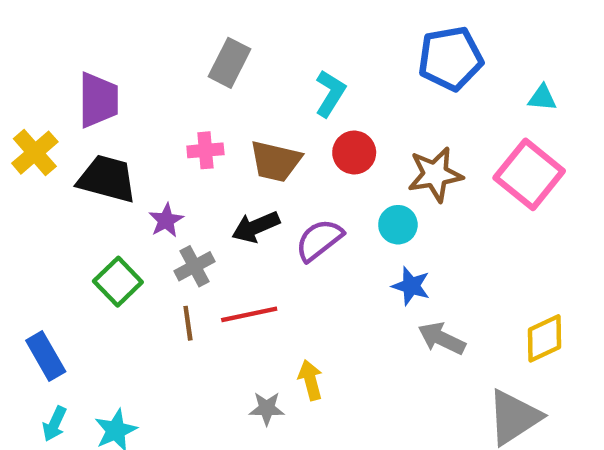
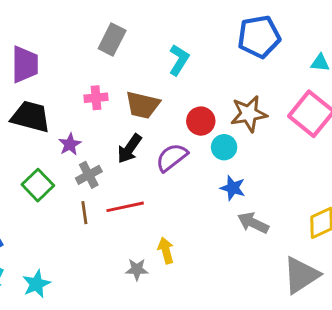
red circle: (354, 153) -> (201, 121), moved
black arrow: (256, 227) -> (130, 149), turned -32

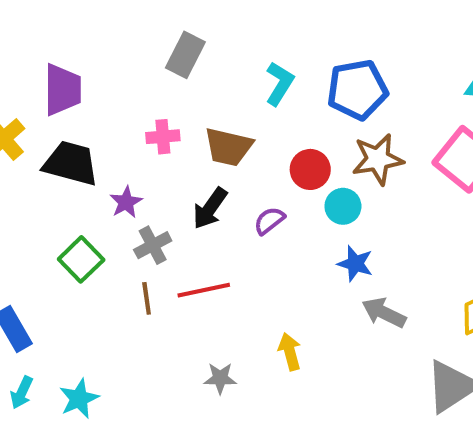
blue pentagon: (259, 37) -> (357, 90), moved
purple semicircle: (172, 157) -> (269, 221), size x0.7
yellow arrow: (166, 250) -> (290, 352), moved

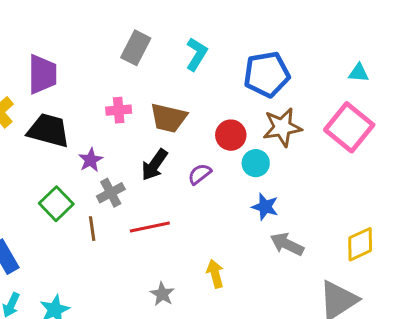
cyan L-shape: (280, 83) -> (197, 54), moved
brown line: (147, 298) -> (92, 229), moved
gray star: (220, 378) -> (162, 294), turned 30

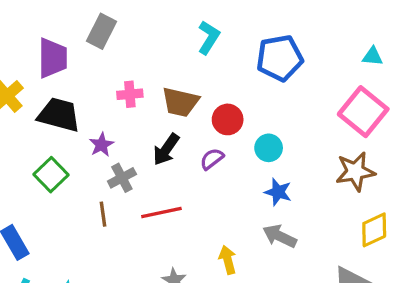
gray rectangle: (136, 48) -> (101, 31), moved
brown star: (282, 127) -> (355, 172), moved
red circle: (231, 135) -> (228, 119), moved
green square: (56, 204) -> (51, 175), moved
gray arrow: (287, 244) -> (280, 236), moved

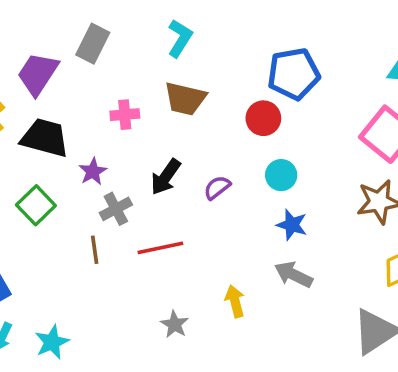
cyan L-shape: (209, 37) -> (180, 38), moved
purple trapezoid: (53, 58) -> (38, 74), turned -147
brown trapezoid: (180, 102) -> (185, 99), moved
red circle: (228, 119) -> (263, 118), moved

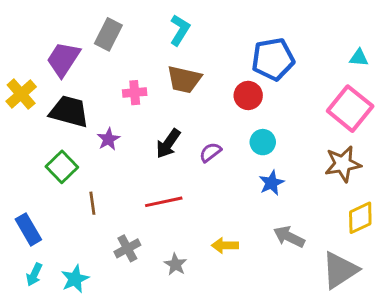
gray cross: (116, 209) -> (127, 248), moved
blue star: (292, 225) -> (271, 183), turned 30
brown line: (95, 250) -> (92, 203), moved
gray arrow: (294, 275) -> (289, 237), moved
yellow arrow: (235, 301) -> (225, 245), turned -75

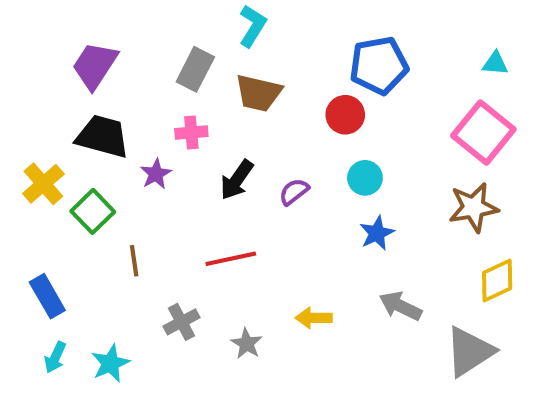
gray rectangle: (108, 34) -> (195, 69), moved
pink cross: (135, 93) -> (191, 132), moved
yellow cross: (21, 94) -> (43, 184), moved

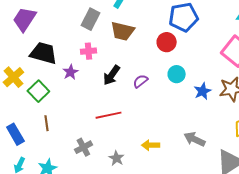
purple trapezoid: (95, 65) -> (24, 19), moved
blue star: (377, 233) -> (203, 91), moved
brown line: (134, 261) -> (46, 123), moved

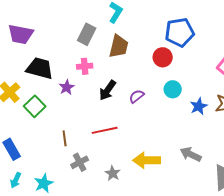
purple trapezoid: (24, 19) -> (21, 34), turned -112
brown trapezoid: (123, 31) -> (119, 46), turned -90
brown line: (46, 123) -> (65, 138), moved
yellow arrow: (151, 145) -> (147, 160), size x1.5

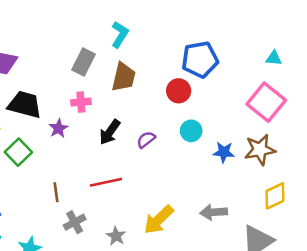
blue star: (199, 106) -> (224, 152), turned 30
gray arrow: (191, 154) -> (214, 212), turned -30
yellow arrow: (147, 160) -> (159, 220), turned -44

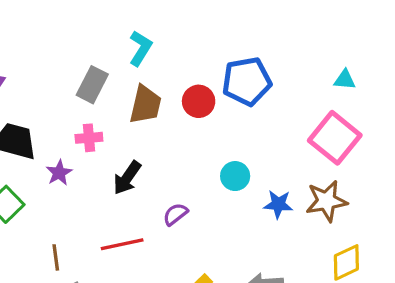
red circle: (179, 91) -> (199, 101), moved
purple semicircle: (146, 140) -> (175, 214), moved

